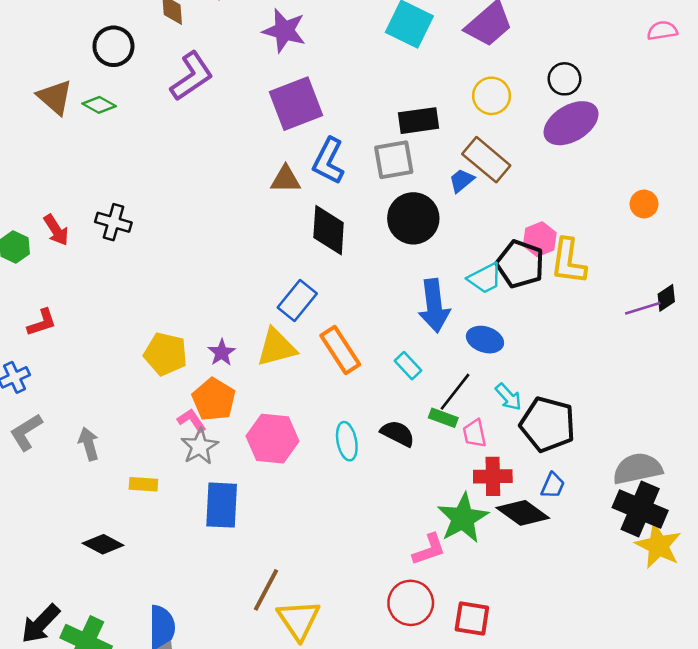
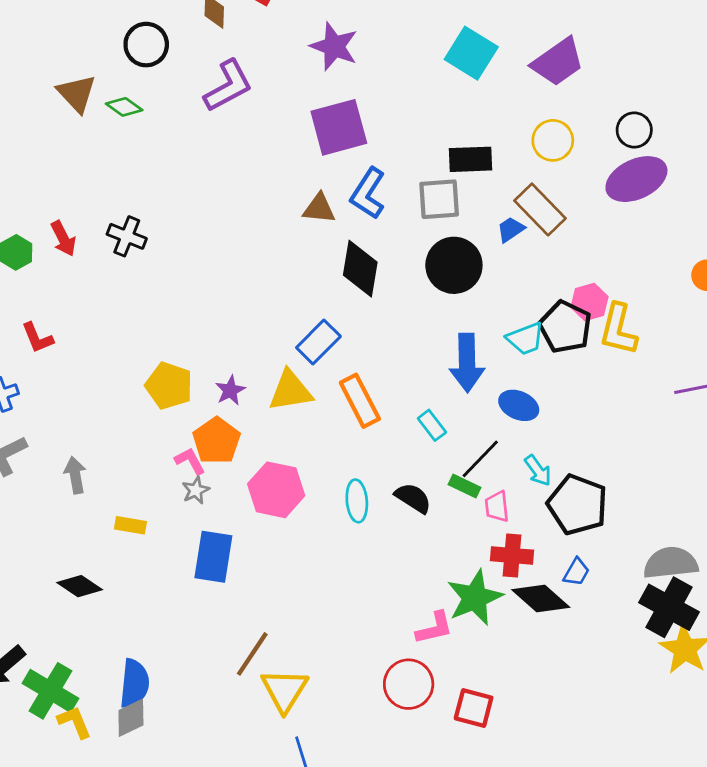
red L-shape: (42, 323) -> (37, 338), turned 80
gray star: (200, 446) -> (196, 490), size x0.7

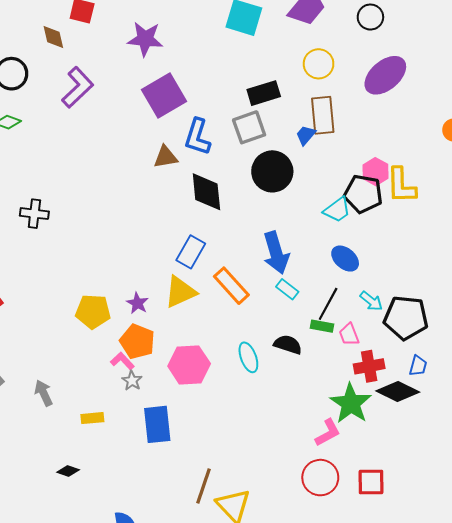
black circle: (634, 130) -> (370, 17), moved
brown rectangle: (540, 209) -> (323, 115), turned 54
blue arrow: (467, 363) -> (276, 253), moved
blue ellipse: (519, 405) -> (345, 259), turned 32
black diamond: (80, 586) -> (68, 471), size x0.7

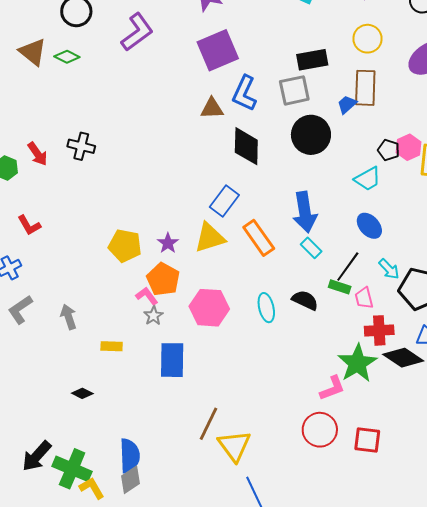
black pentagon: (363, 194) -> (389, 150), moved, size x0.6

